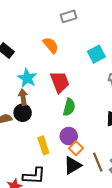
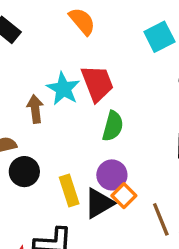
cyan star: (27, 78) -> (63, 89), moved
black circle: (23, 113) -> (24, 172), moved
black triangle: (73, 165) -> (99, 203), moved

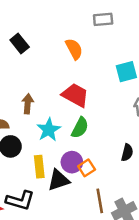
red trapezoid: (97, 83) -> (75, 95), turned -52
cyan star: (63, 89) -> (49, 130), moved
orange square: (124, 196) -> (87, 168), moved

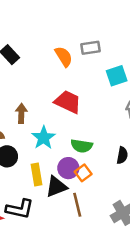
gray rectangle: (103, 19) -> (91, 48), moved
green semicircle: (80, 128) -> (82, 146), moved, turned 75
brown line: (100, 201) -> (77, 205), moved

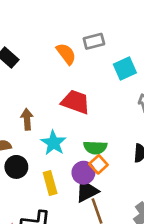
orange square: (83, 173) -> (98, 164), moved
black triangle: (56, 187) -> (87, 191), moved

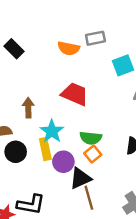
orange semicircle: (66, 54) -> (69, 48), turned 135
purple circle: (83, 173) -> (63, 162), moved
yellow rectangle: (50, 183) -> (45, 149), moved

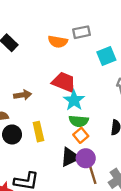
brown arrow: (28, 108) -> (23, 95), turned 84
cyan star: (52, 131) -> (74, 100), moved
purple circle: (63, 162) -> (86, 158), moved
brown line: (89, 198) -> (92, 173), moved

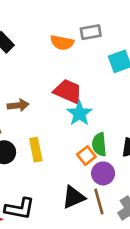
green semicircle: (79, 121) -> (99, 144), moved, turned 78
black triangle: (70, 157) -> (74, 197), moved
purple circle: (86, 158) -> (103, 173), moved

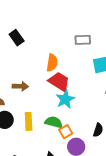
orange semicircle: (62, 43) -> (52, 63), moved, turned -102
green semicircle: (99, 144) -> (54, 122), moved, turned 102

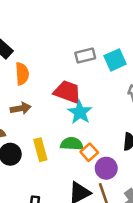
gray rectangle: (83, 40) -> (85, 55), moved
orange semicircle: (52, 63) -> (22, 74), moved

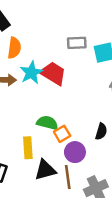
cyan star: (80, 112) -> (31, 73), moved
yellow rectangle: (40, 150) -> (28, 148), moved

